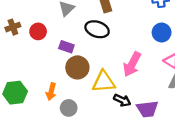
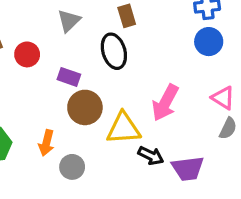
black ellipse: (97, 29) -> (114, 51), turned 55
blue circle: (162, 33) -> (209, 42), moved

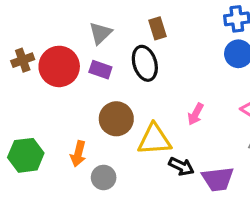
red circle: (27, 54) -> (59, 66), size x1.6
purple rectangle: (69, 77) -> (100, 70), moved
pink arrow: (165, 103) -> (196, 114), size x0.6

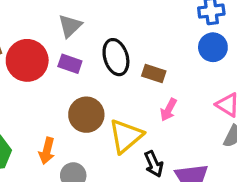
brown rectangle: (158, 28) -> (154, 74), moved, turned -55
yellow triangle: (154, 139) -> (126, 136), turned -36
black arrow: (181, 166) -> (154, 164), turned 40

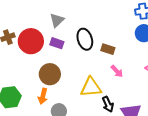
pink arrow: (169, 110) -> (117, 71), turned -72
brown circle: (86, 115) -> (50, 74), moved
yellow triangle: (126, 136) -> (91, 87), turned 35

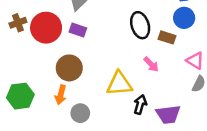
black ellipse: (85, 39) -> (140, 25), moved
brown rectangle: (108, 49) -> (167, 37), moved
black arrow: (108, 104) -> (140, 105), turned -140

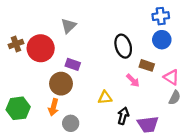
purple rectangle: (78, 30) -> (73, 64), moved
brown rectangle: (167, 37) -> (147, 65), moved
yellow triangle: (119, 84) -> (105, 98), size x0.6

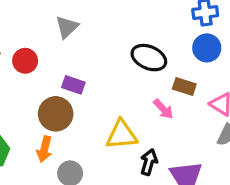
black ellipse: (123, 46) -> (149, 58), turned -50
red circle: (41, 48) -> (25, 61), size x0.6
yellow triangle: (105, 98) -> (122, 135), size x1.5

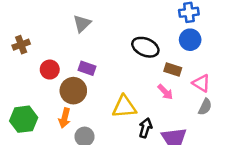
red circle: (25, 61) -> (50, 70), moved
pink arrow: (163, 109) -> (165, 92), moved

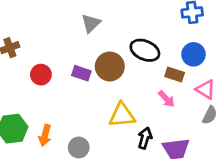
gray triangle: (82, 24) -> (91, 23), moved
blue circle: (190, 40) -> (194, 54), moved
brown circle: (73, 91) -> (110, 66), moved
orange arrow: (65, 118) -> (45, 135), moved

